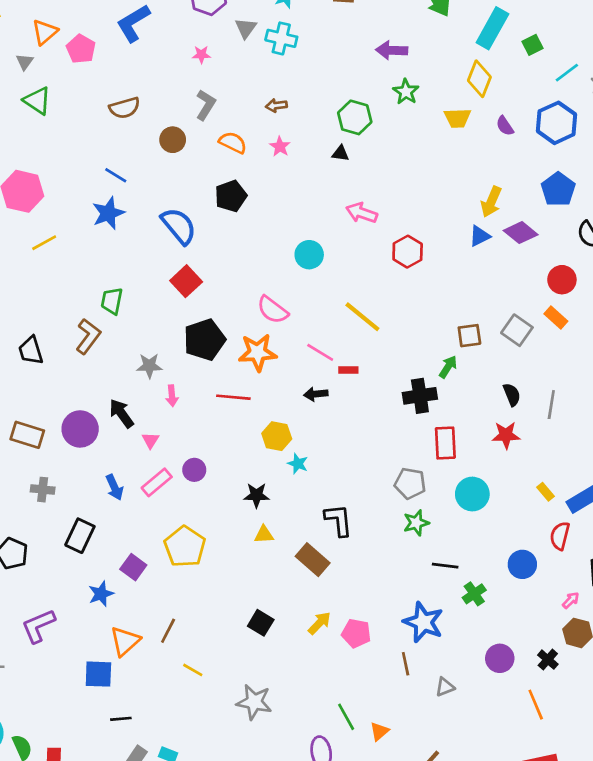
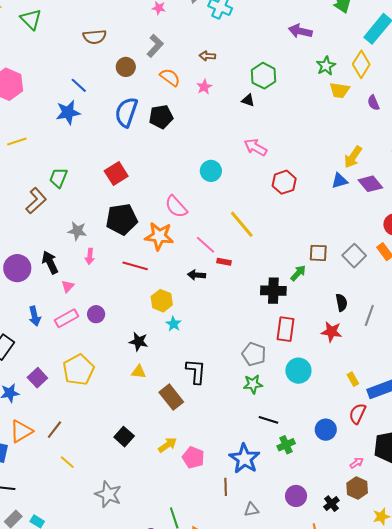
green star: (406, 92) -> (326, 66), moved
blue semicircle: (179, 226) -> (126, 112), moved, turned -132
yellow line: (44, 243) -> (17, 141), moved

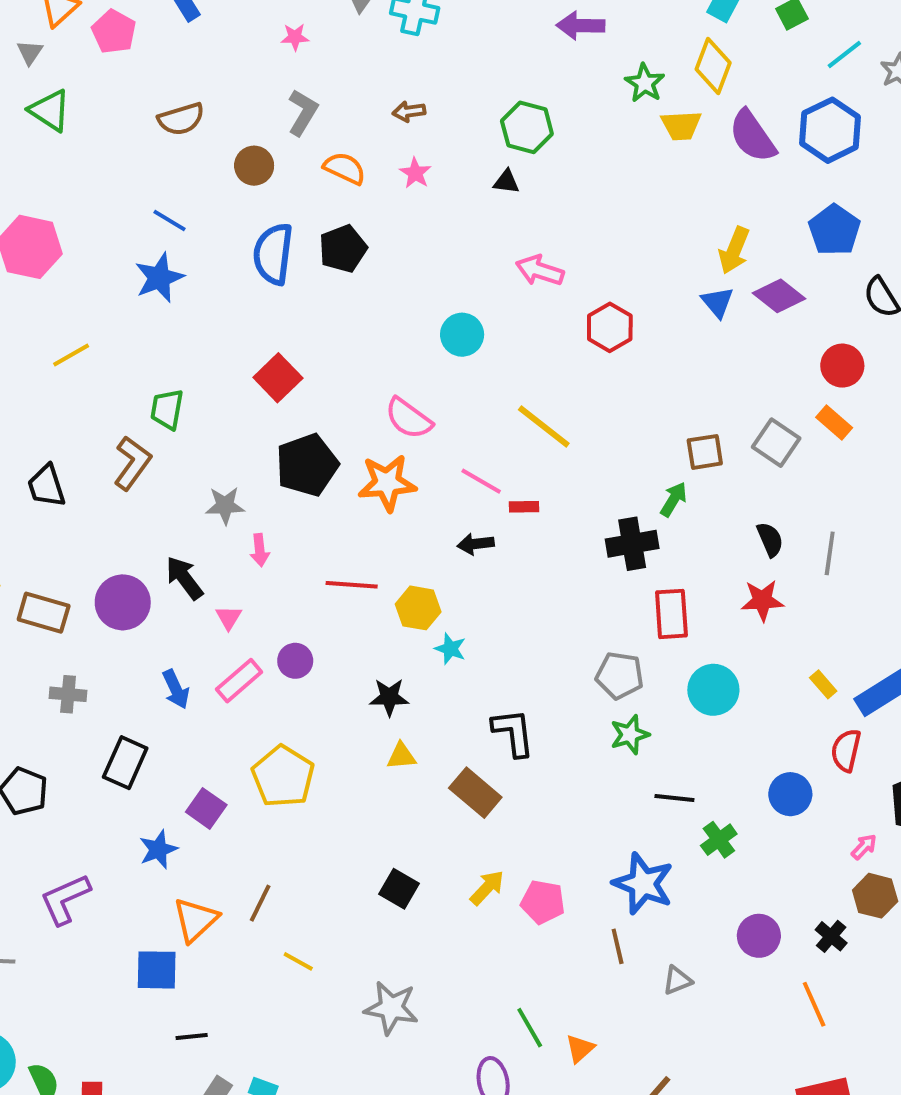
purple semicircle: (373, 103) -> (752, 136), size x1.8
blue triangle: (340, 181) -> (717, 302), turned -42
red line: (135, 266) -> (352, 585), moved

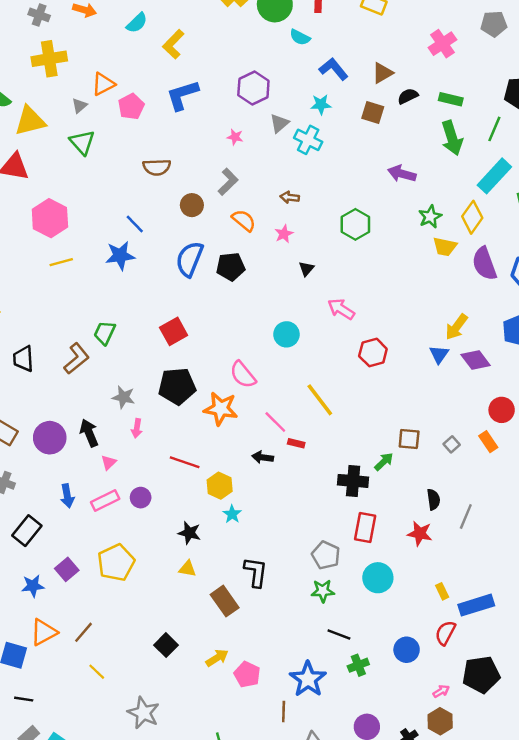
black triangle: (506, 182) -> (306, 269), moved, turned 49
yellow line: (71, 355) -> (61, 262), moved
gray square: (776, 443) -> (452, 444), size x0.6

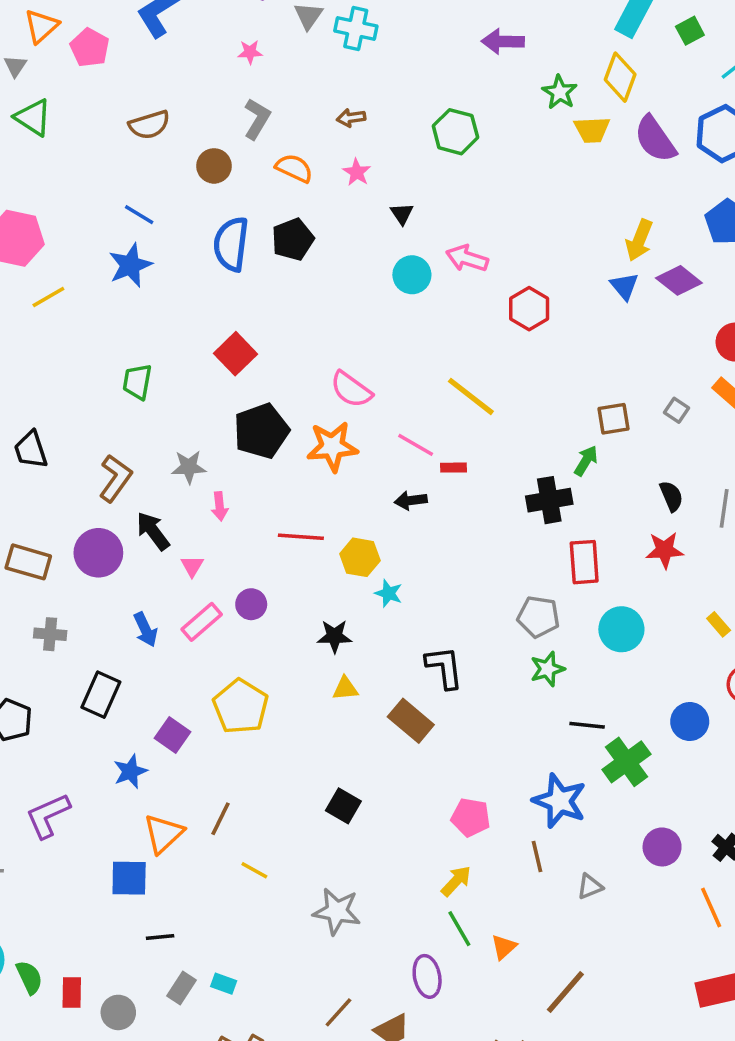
cyan circle: (286, 334) -> (412, 275), moved
brown L-shape: (76, 359) -> (115, 478), moved
yellow arrow: (217, 658) -> (456, 881), moved
green cross: (358, 665) -> (626, 762), size x1.5

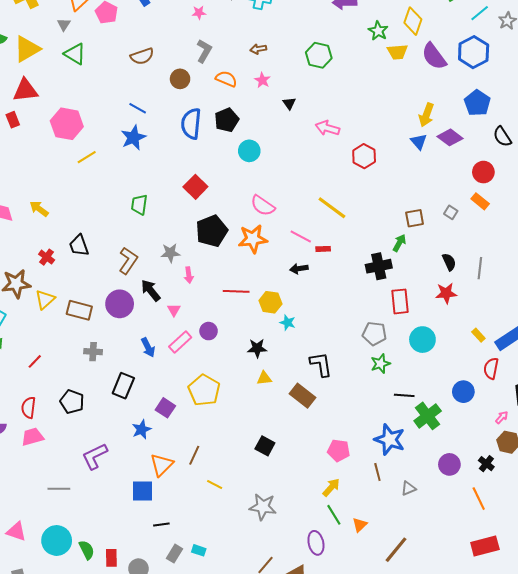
cyan circle: (412, 275) -> (249, 151), moved

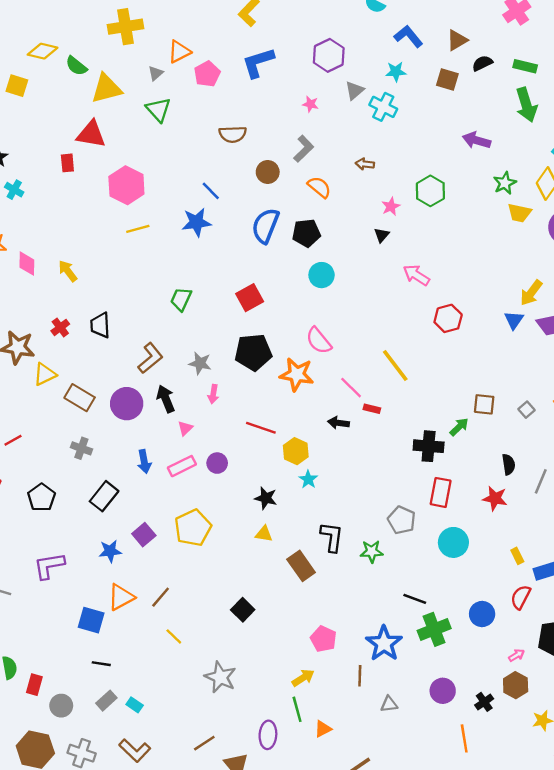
pink star: (262, 80) -> (391, 206), moved
green star: (380, 364) -> (372, 552), moved

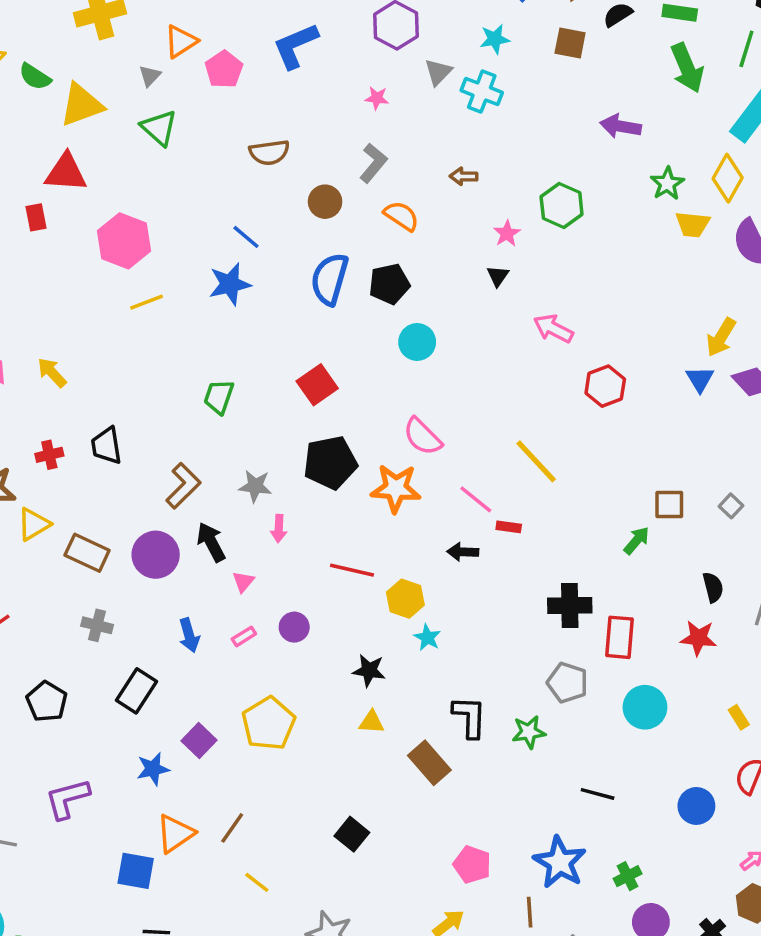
red cross: (60, 327) -> (49, 455), turned 30
black cross: (429, 446) -> (570, 606), moved
pink rectangle: (182, 466) -> (244, 636), size x0.6
green cross: (434, 629) -> (628, 876), moved, size x0.6

